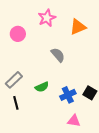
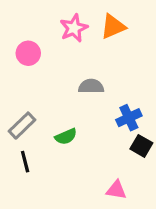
orange triangle: (78, 27) -> (113, 27), moved
gray semicircle: (58, 55) -> (91, 86), turned -49
blue cross: (68, 95) -> (129, 118), moved

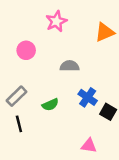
orange triangle: (113, 27) -> (105, 32), moved
pink circle: (28, 53) -> (26, 50), moved
blue cross: (129, 118) -> (88, 97), moved, turned -30

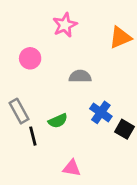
gray rectangle: (16, 96) -> (19, 111), turned -75
black line: (19, 124) -> (33, 136), moved
pink triangle: (89, 146) -> (72, 168), moved

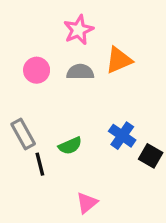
orange triangle: (120, 37) -> (119, 60), moved
gray semicircle: (80, 76) -> (80, 72), moved
pink triangle: (72, 168) -> (87, 203), turned -48

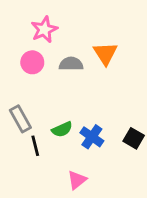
pink star: (79, 30) -> (44, 30), moved
orange triangle: (119, 60) -> (105, 53), turned -40
blue cross: (122, 136) -> (92, 137), moved

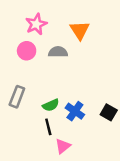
orange triangle: (105, 53) -> (80, 30), moved
gray rectangle: (20, 119) -> (17, 97), turned 50
black line: (35, 146) -> (48, 127), moved

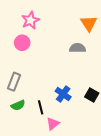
orange triangle: (80, 30) -> (89, 23), moved
gray semicircle: (58, 52) -> (77, 48), moved
green semicircle: (51, 105) -> (18, 105), moved

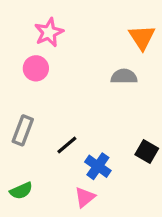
blue cross: (63, 94) -> (98, 166), moved
green semicircle: (18, 105) -> (21, 191), moved
black line: (41, 107) -> (67, 145), moved, turned 64

